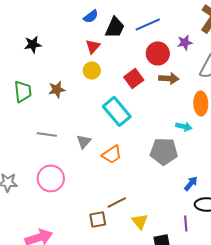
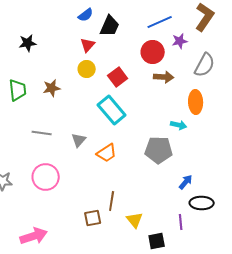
blue line: (148, 24) -> (160, 22), moved
red square: (134, 78) -> (118, 77), moved
brown line: (117, 202) -> (112, 201), turned -54

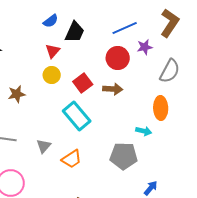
brown arrow: (164, 77) -> (113, 89), moved

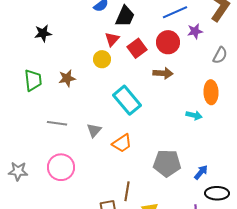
red triangle: (53, 51) -> (112, 39), moved
gray semicircle: (170, 71) -> (220, 55), size x0.7
red square: (83, 83) -> (137, 48), moved
gray pentagon: (124, 156) -> (167, 163), moved

